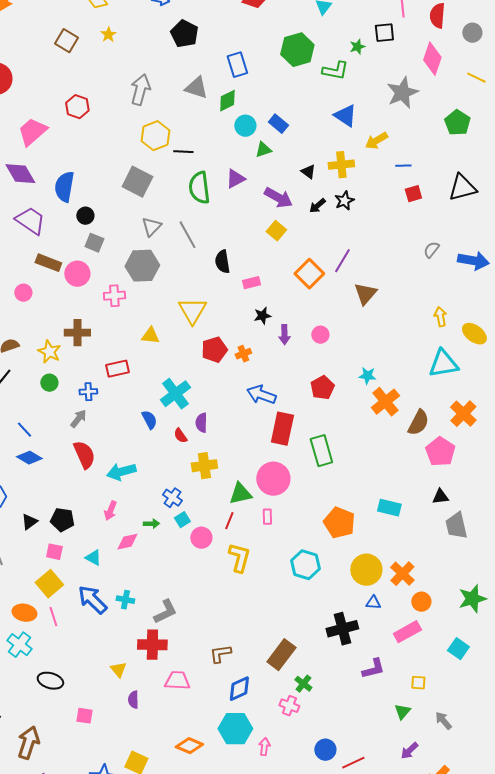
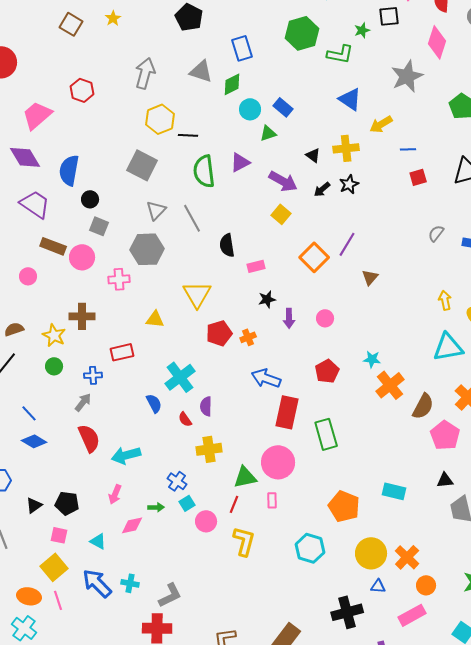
brown triangle: (365, 294) -> (370, 277), size x0.7

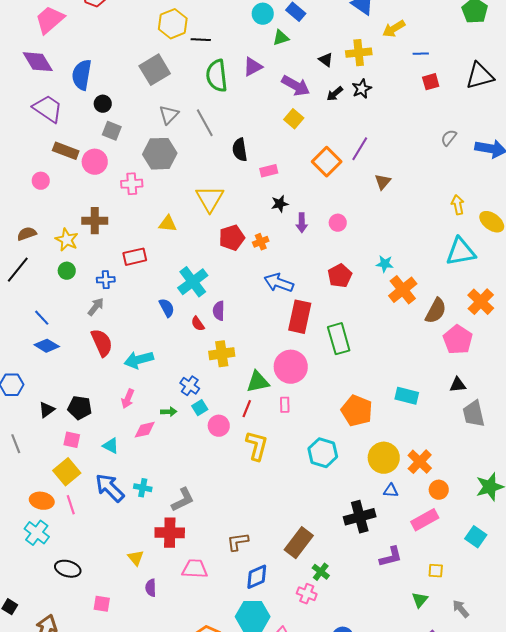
gray square: (142, 165) -> (155, 70), turned 32

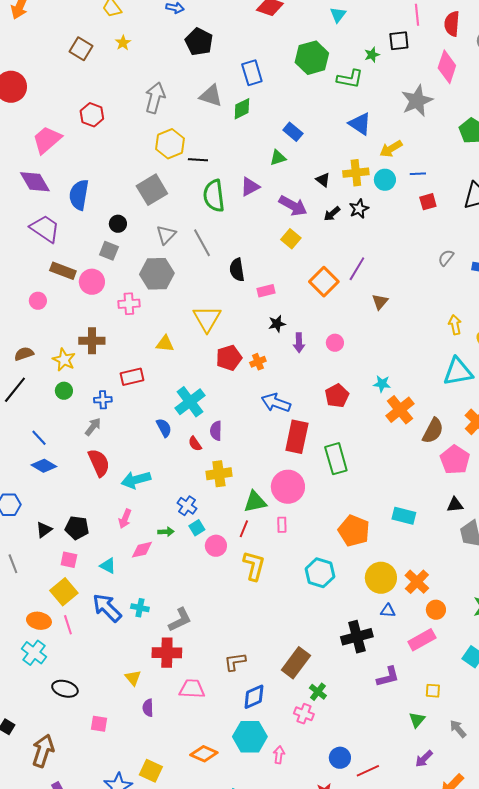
cyan circle: (263, 14) -> (385, 180), moved
black circle: (103, 104) -> (118, 224), moved

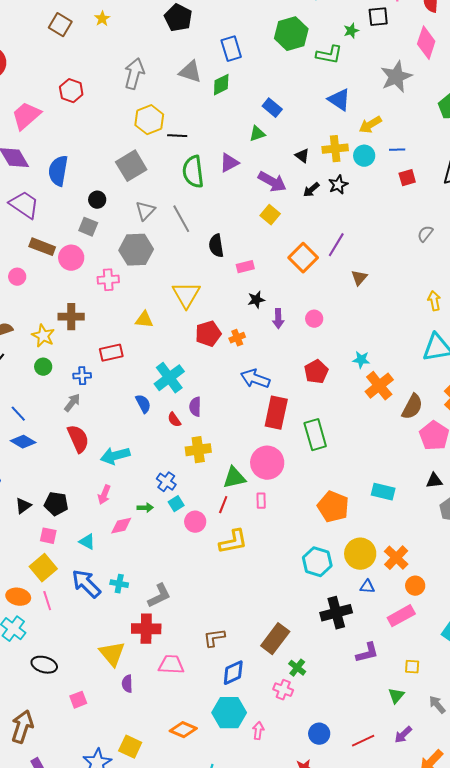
yellow L-shape: (254, 566) -> (233, 542), turned 64
cyan hexagon: (320, 573) -> (317, 562), moved
yellow triangle: (133, 678) -> (112, 654), size x1.6
pink square: (99, 724) -> (78, 700), turned -30
red line: (368, 771) -> (363, 741), moved

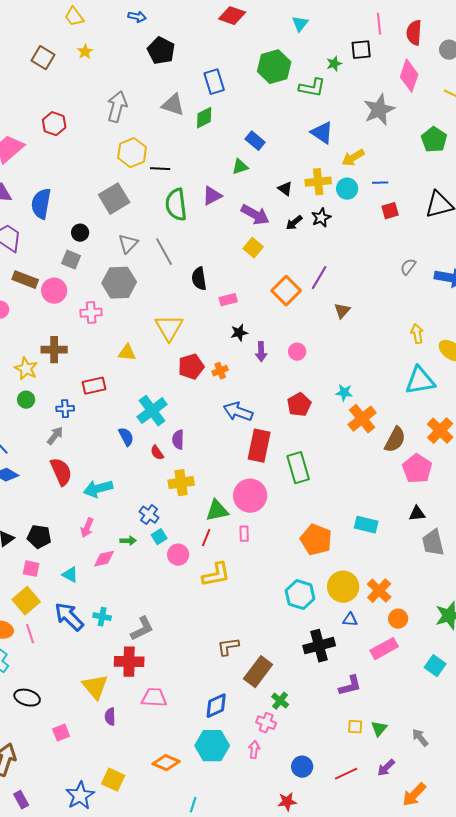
brown L-shape: (214, 638) -> (228, 647), moved
yellow square: (412, 667) -> (355, 727), moved
pink arrow: (258, 731) -> (254, 750), moved

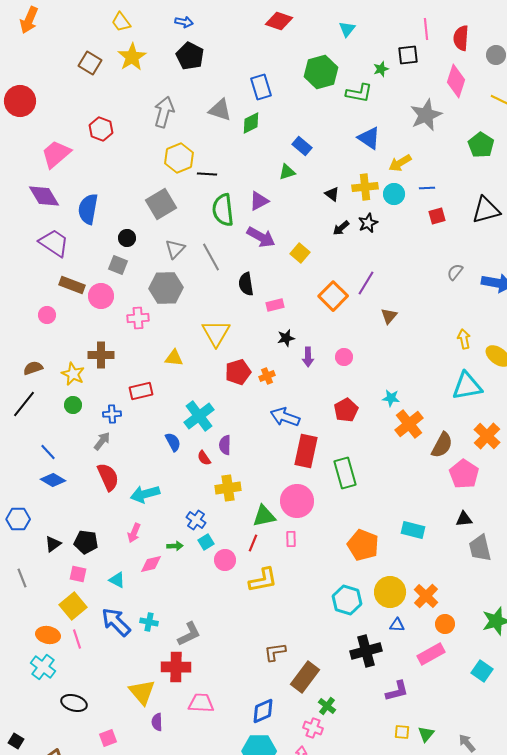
black pentagon: (161, 51) -> (190, 56), moved
yellow star: (85, 52) -> (132, 57), size x1.8
purple arrow: (255, 215) -> (261, 237), moved

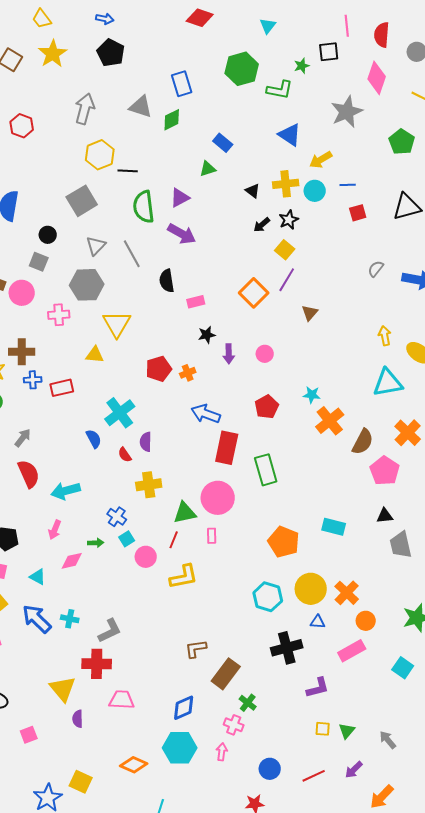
yellow square: (300, 253) -> (285, 250), moved
yellow triangle: (216, 333) -> (117, 324), moved
blue cross: (112, 414) -> (33, 380), moved

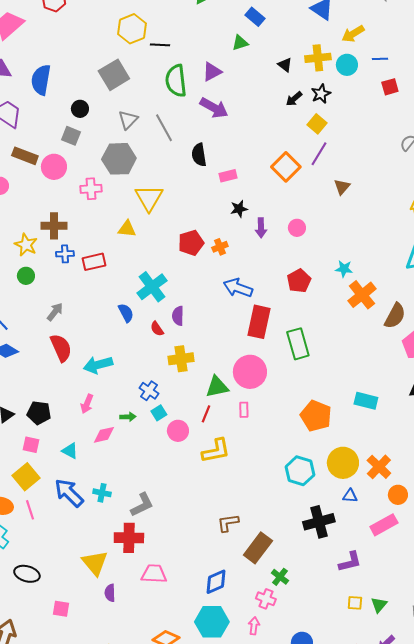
pink square: (29, 735) -> (61, 609), turned 30

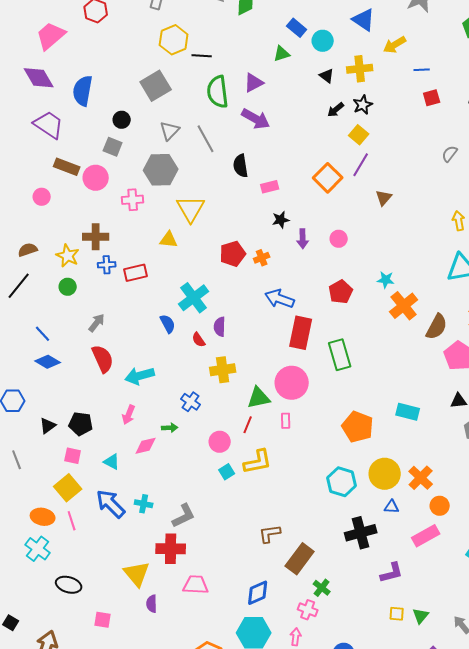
cyan circle: (347, 65) -> (323, 41), moved
cyan square: (159, 413) -> (227, 472), moved

